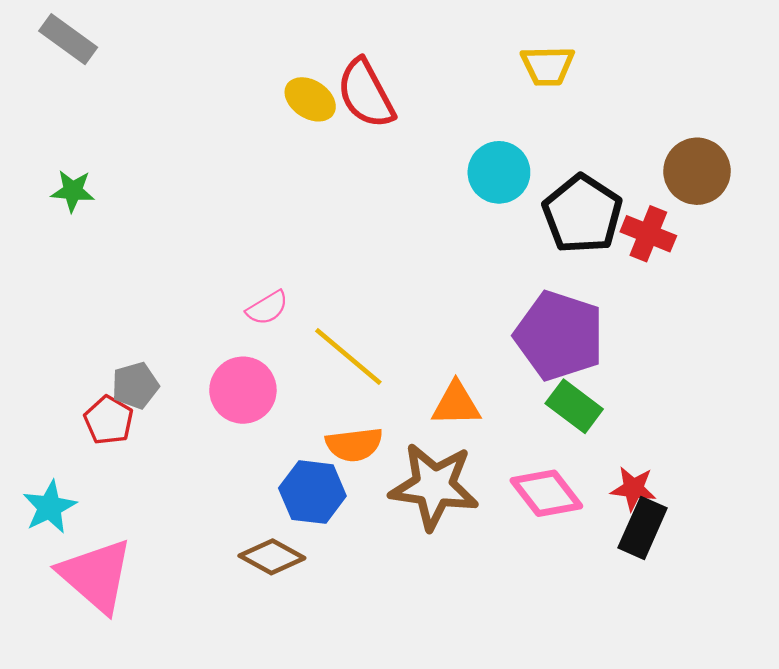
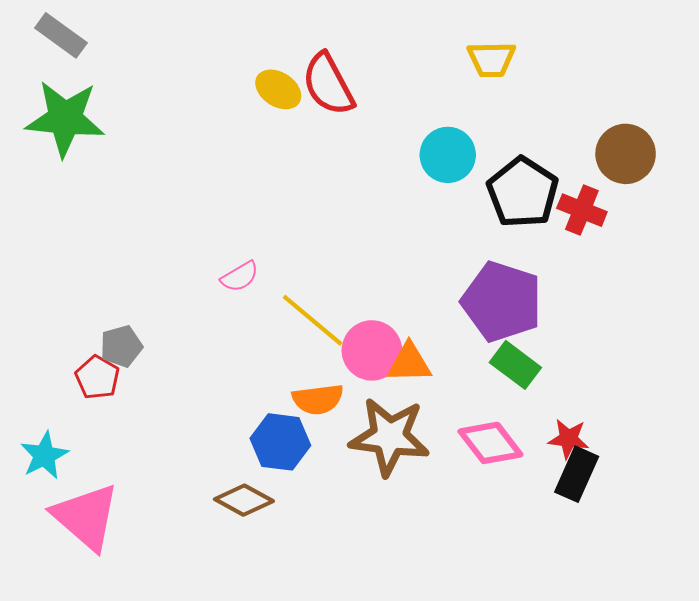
green star: (73, 191) -> (65, 119), moved, size x2.0
pink circle: (243, 390) -> (372, 350), moved

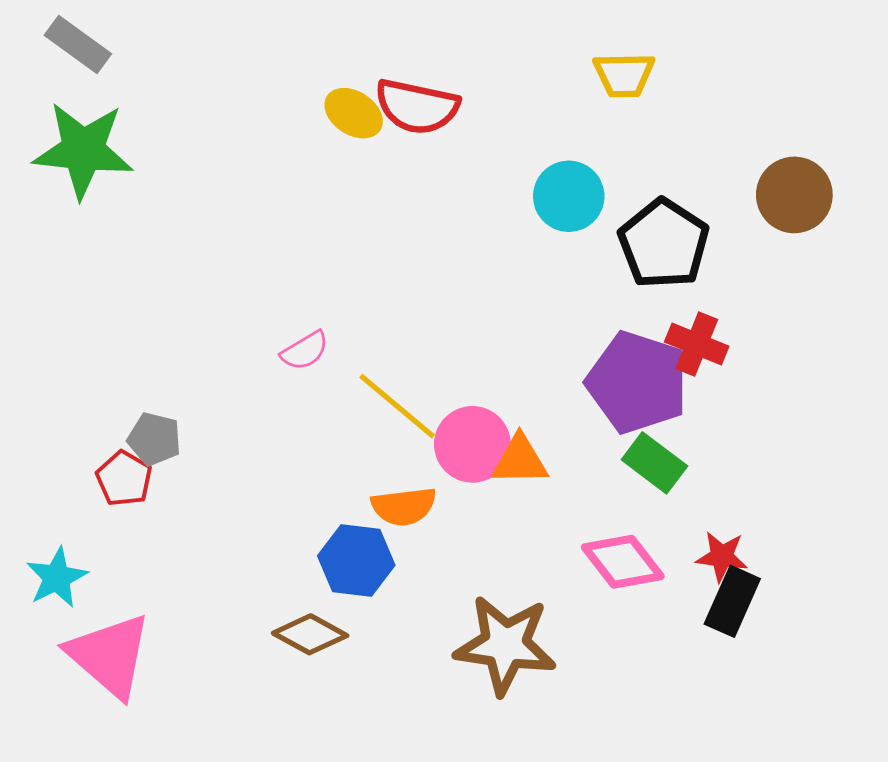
red semicircle: (328, 84) -> (417, 107), turned -50
red cross: (582, 210) -> (697, 344), moved
gray pentagon: (121, 346) -> (154, 439), turned 30
brown star: (390, 437) -> (505, 645), moved

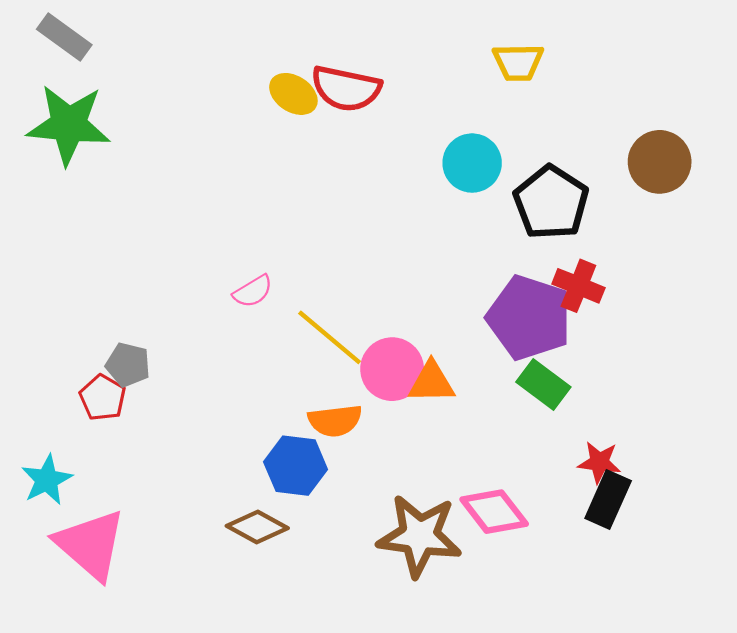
pink diamond: (623, 562) -> (494, 512), moved

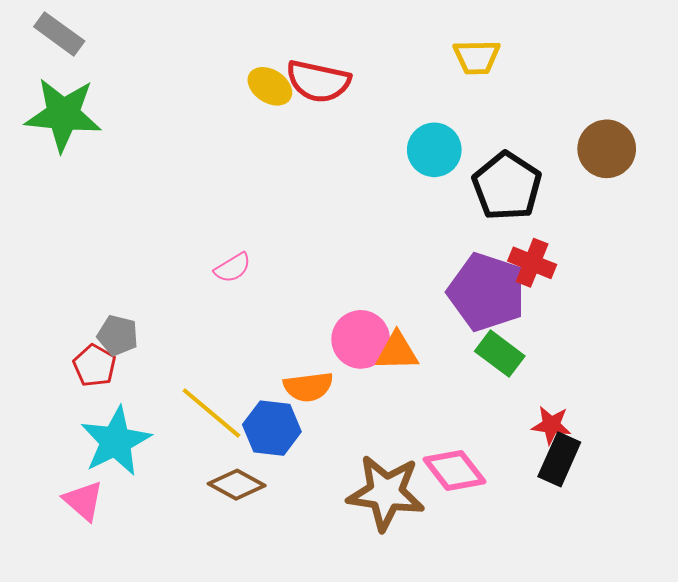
yellow line: (330, 337) -> (211, 413), moved
cyan star: (47, 480) -> (116, 441), moved, size x1.5
pink triangle: (91, 545) -> (83, 501), size x0.6

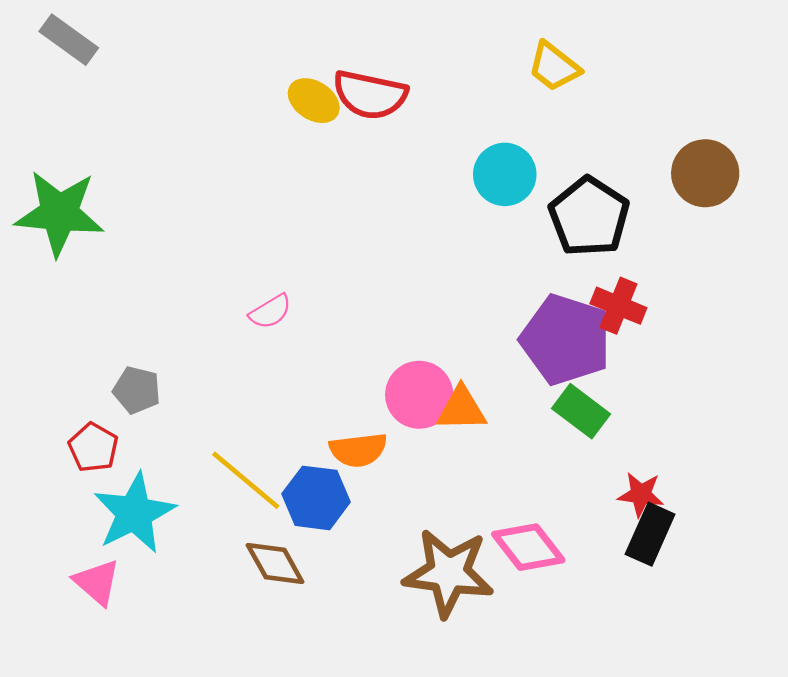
yellow trapezoid: (477, 57) -> (554, 67), turned 39
green star: (63, 115) -> (59, 213), moved
red pentagon: (94, 366) -> (93, 447), moved
brown diamond: (237, 485) -> (275, 564), turned 32

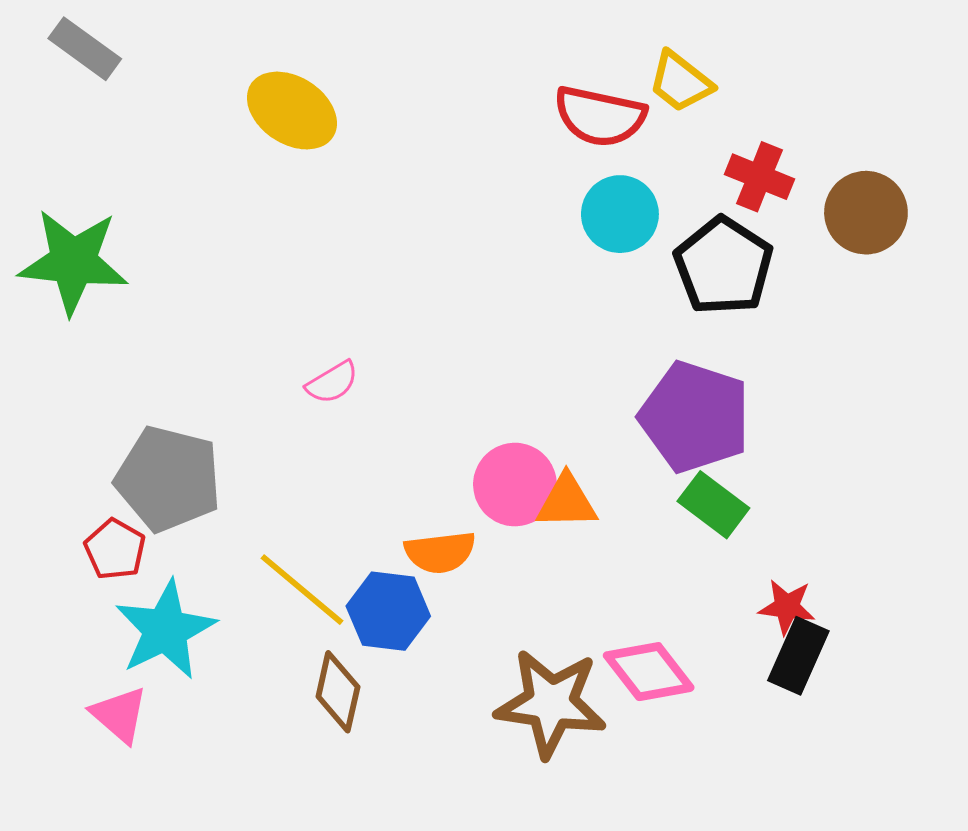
red semicircle: (370, 95) -> (600, 116), moved
yellow ellipse: (314, 101) -> (292, 111), moved, size x1.4
red cross: (618, 306) -> (759, 177), moved
gray pentagon: (137, 390) -> (168, 479), size x1.8
brown diamond: (275, 564) -> (338, 692), turned 42

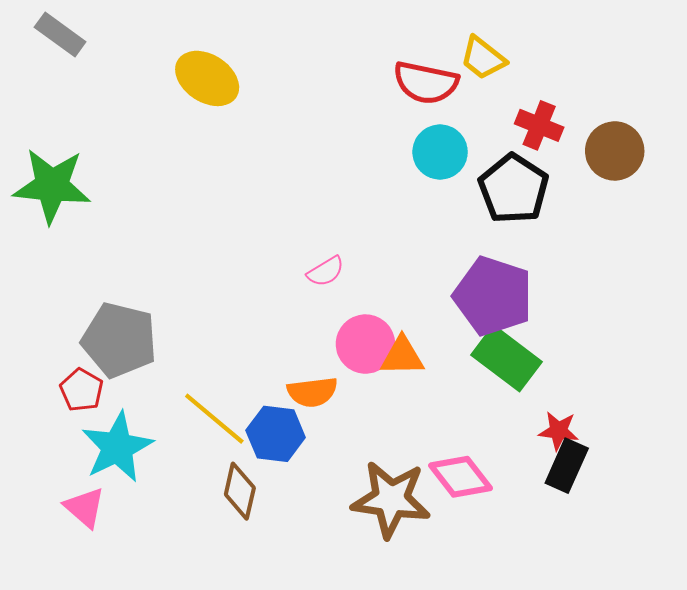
pink semicircle: (332, 382) -> (326, 272), moved
green rectangle: (713, 505) -> (506, 358), size x1.4

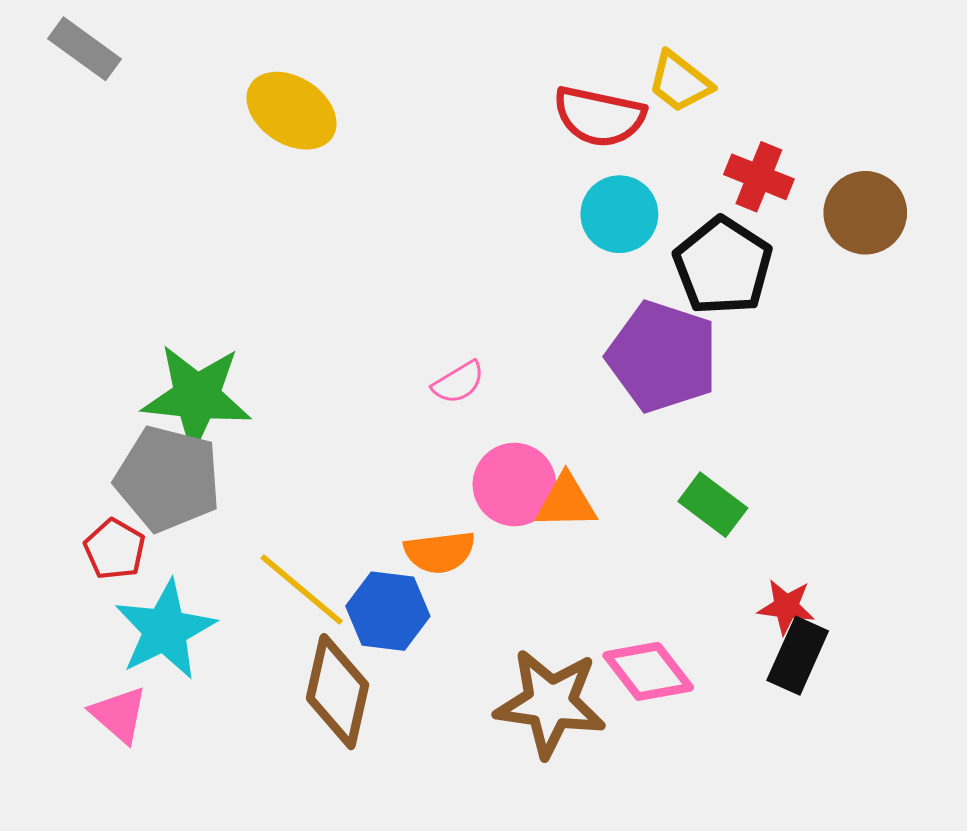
green star: (52, 186) -> (197, 397), moved
purple pentagon: (493, 296) -> (663, 357), moved
green rectangle: (506, 358) -> (713, 505), size x0.7
brown diamond: (240, 491) -> (338, 692), size x1.4

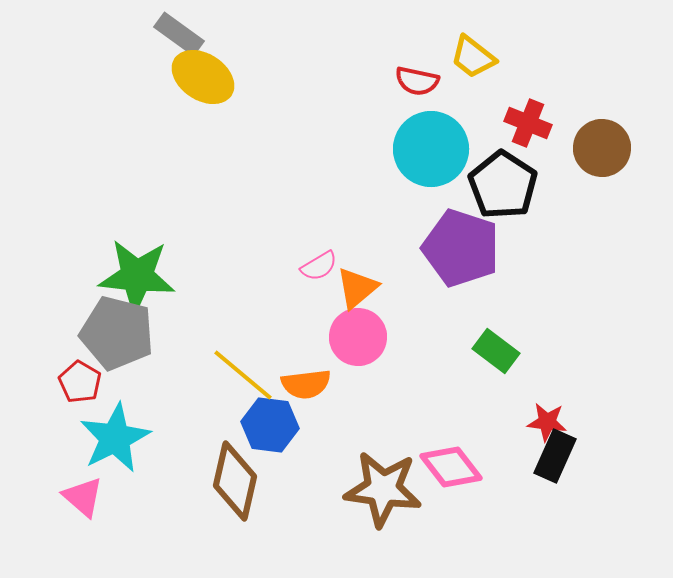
gray rectangle: (84, 49) -> (179, 34), moved
red semicircle: (599, 116) -> (417, 81), size x0.7
cyan circle: (619, 214) -> (431, 149), size x1.4
orange triangle: (566, 502) -> (357, 288), moved, turned -39
yellow line: (302, 589) -> (243, 375), moved

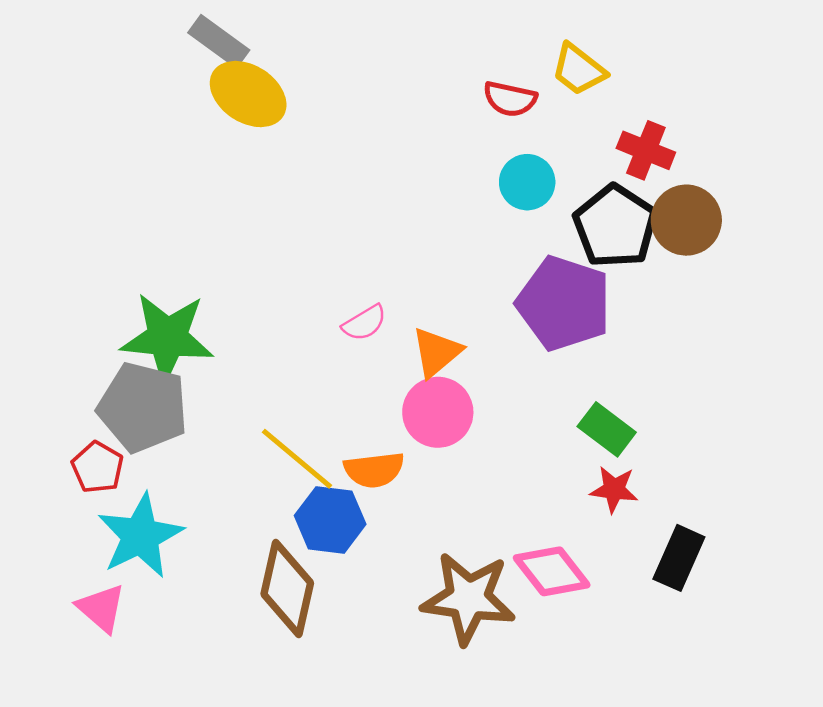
brown circle: (602, 148) -> (686, 220), moved
cyan circle: (431, 149) -> (527, 182), size x0.6
pink semicircle: (319, 266) -> (364, 323), moved
red star: (547, 422) -> (614, 489), moved

